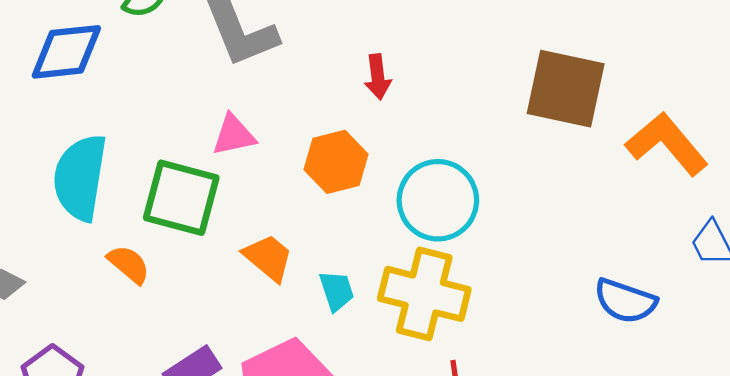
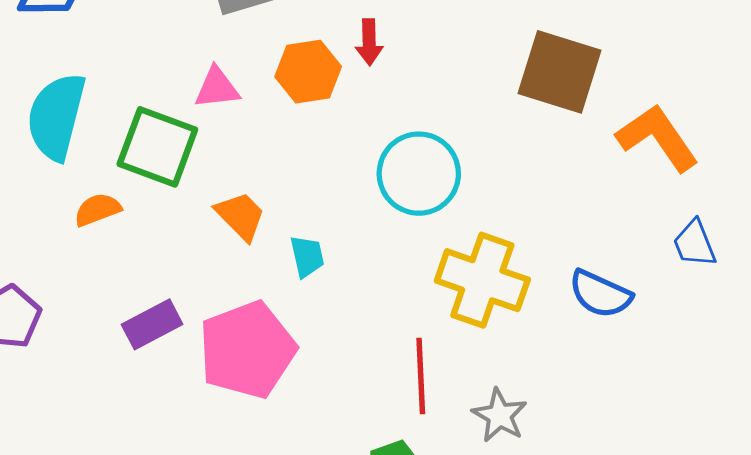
orange hexagon: (336, 162) -> (308, 72), moved
orange semicircle: (129, 264) -> (98, 210), turned -66
yellow cross: (424, 294) -> (482, 280), moved

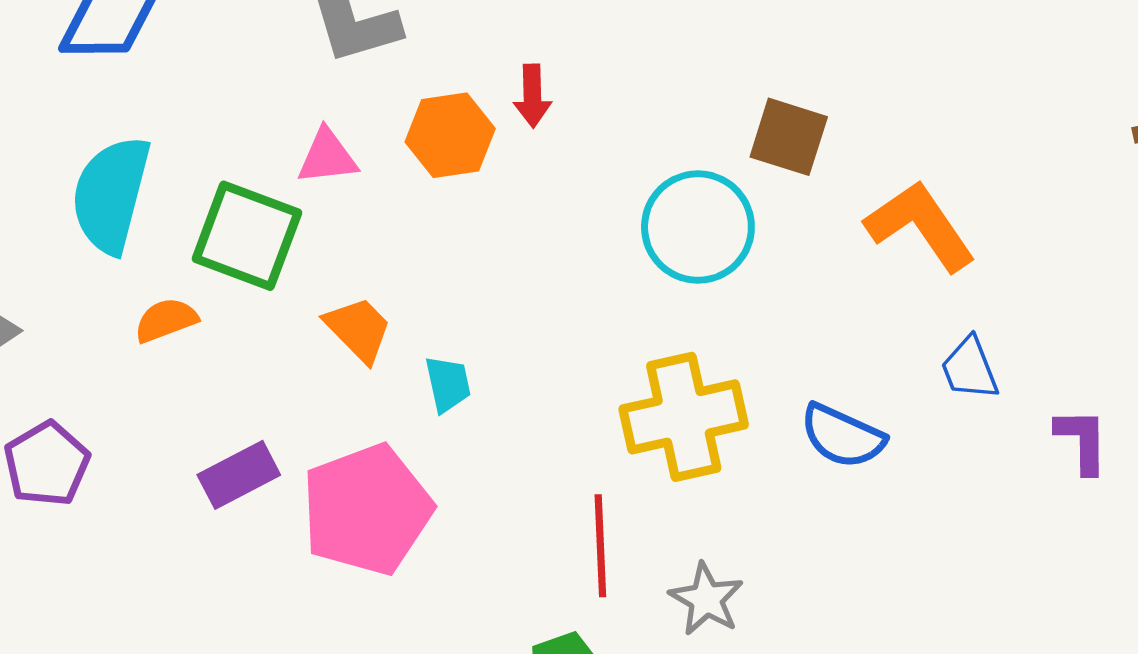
brown square: (560, 72) -> (789, 137), size x0.7
cyan circle: (419, 174) -> (698, 227), moved
yellow cross: (482, 280) -> (684, 417), turned -32

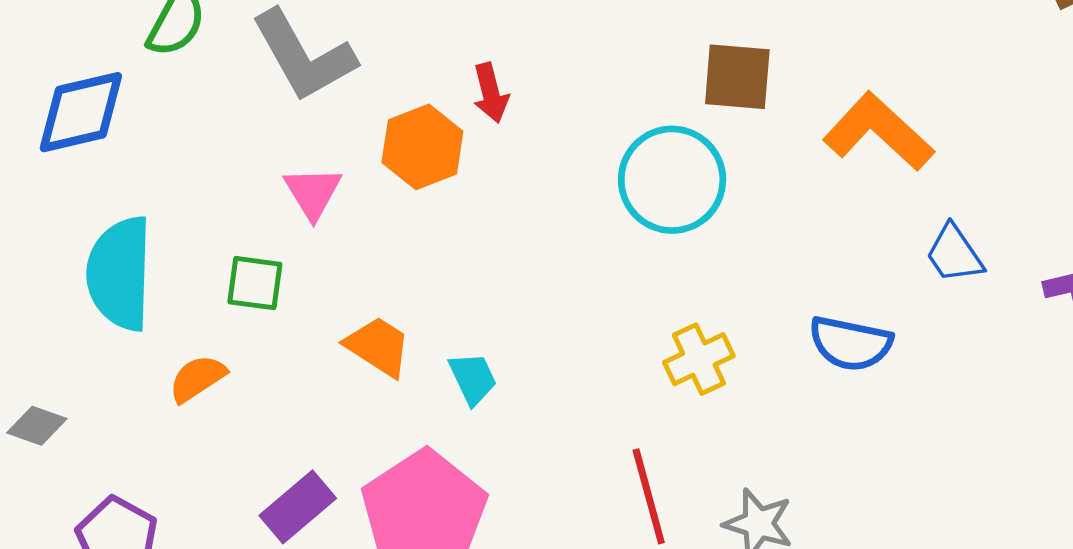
pink triangle: (327, 157) -> (313, 193), turned -42
green square: (247, 236) -> (255, 283), size x0.6
yellow cross: (684, 417) -> (699, 359), size x0.6

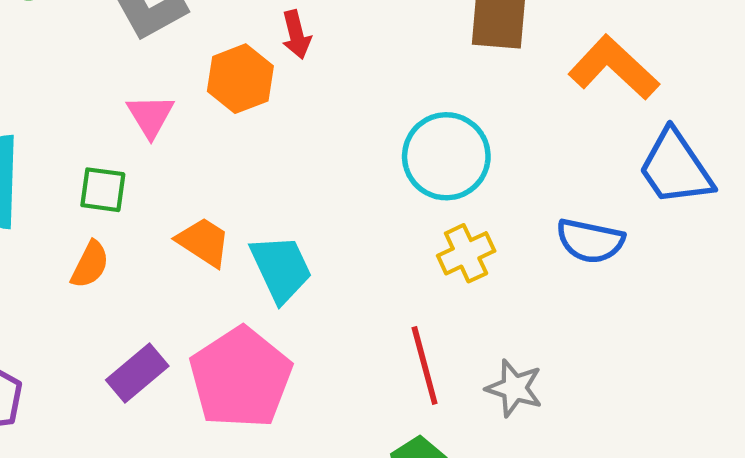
cyan circle: (672, 180) -> (446, 156), moved
blue trapezoid: (954, 254) -> (676, 168), size x1.6
orange semicircle: (197, 378) -> (90, 265), moved, turned 150
cyan trapezoid: (473, 378) -> (281, 268), size x1.6

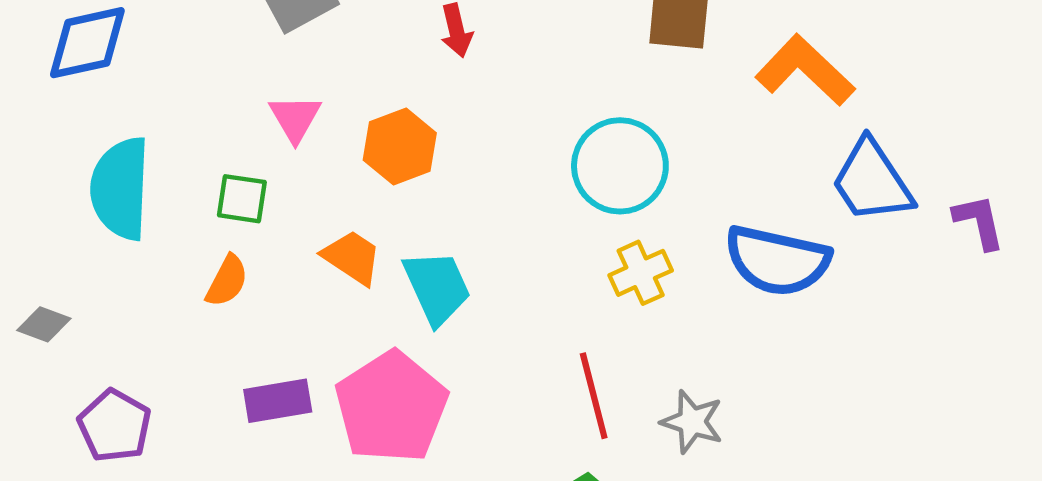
orange hexagon: (240, 79) -> (400, 147), moved
blue semicircle: (590, 241) -> (777, 261), size x1.4
purple rectangle: (137, 373) -> (278, 401), turned 30

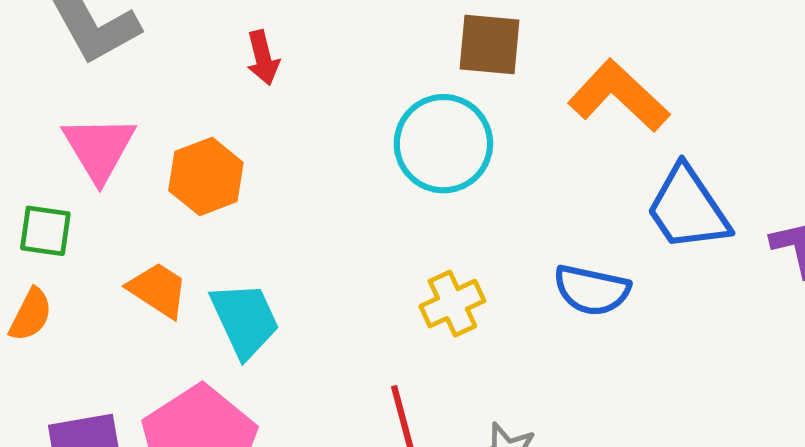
pink triangle: (295, 118) -> (99, 148), size x1.4
cyan circle: (620, 166) -> (443, 144), moved
blue semicircle: (777, 261) -> (592, 290), size x0.7

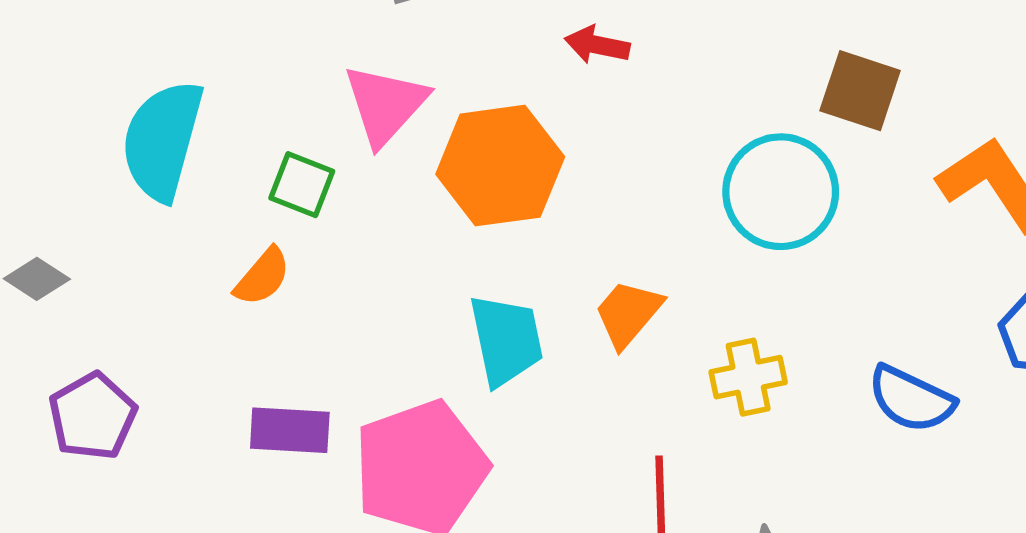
red arrow: (263, 58) -> (597, 45), turned 102
orange hexagon: (206, 176) -> (500, 166), size x1.4
orange trapezoid: (158, 290) -> (628, 313), moved, turned -96

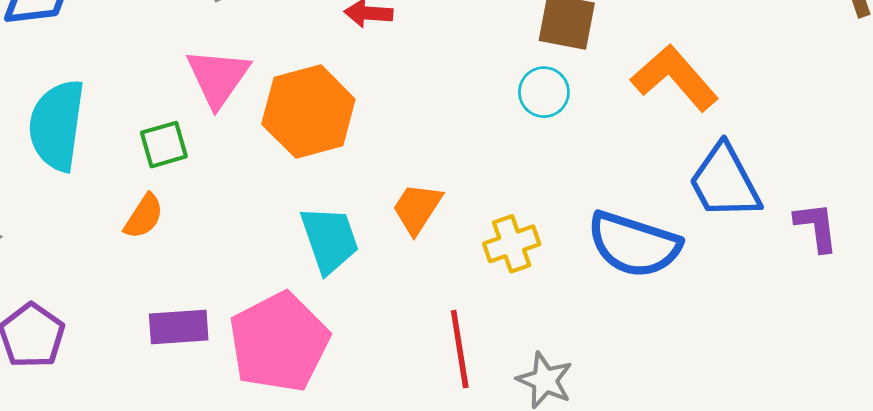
green square: (302, 185) -> (164, 145), turned -30
cyan circle: (781, 192) -> (544, 92), moved, size x0.6
blue semicircle: (911, 399) -> (634, 244), size x1.4

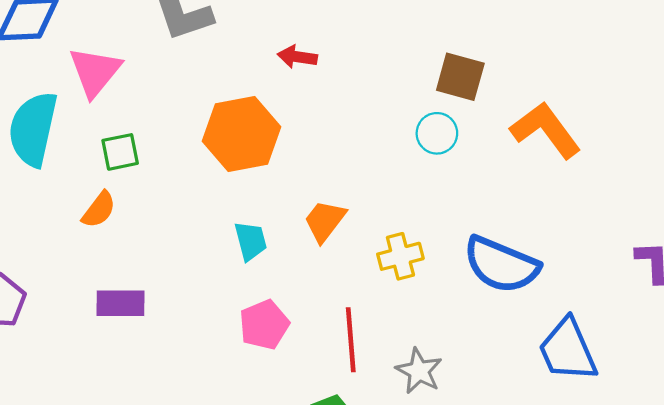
pink triangle: (218, 77) -> (95, 72), moved
blue trapezoid: (725, 182) -> (568, 350), moved
cyan trapezoid: (330, 240) -> (251, 241), size x0.7
pink pentagon: (279, 342) -> (264, 325), moved, size x0.6

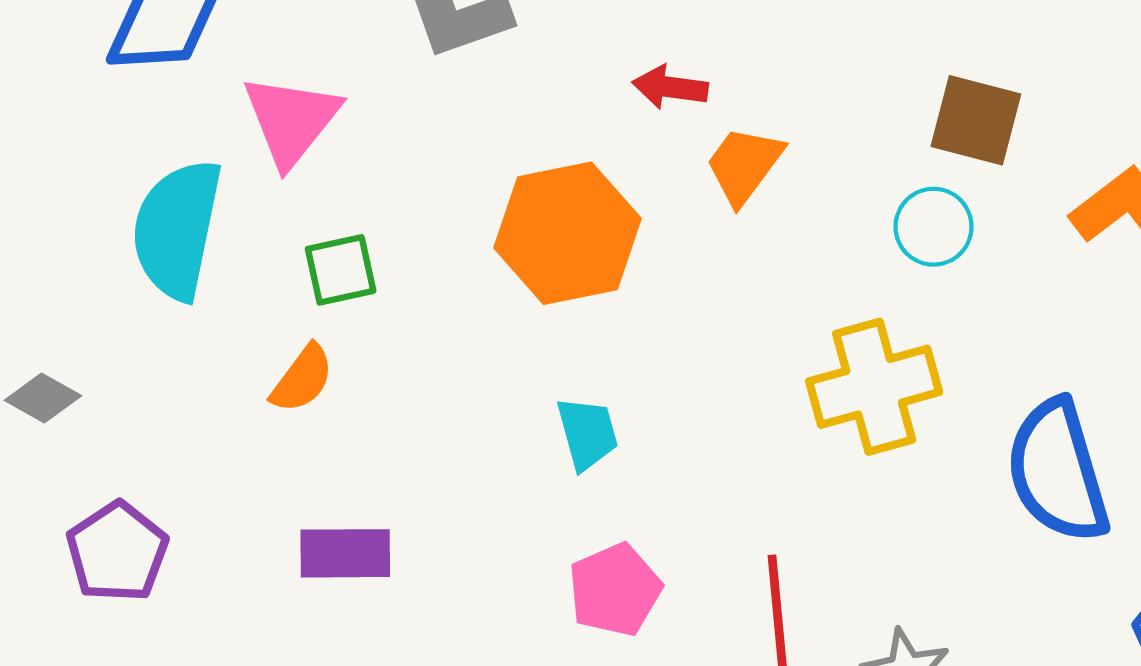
orange trapezoid: (325, 221) -> (744, 165), moved
yellow cross: (400, 256) -> (874, 387), moved, size x1.5
blue semicircle: (501, 265) -> (1057, 471), turned 52

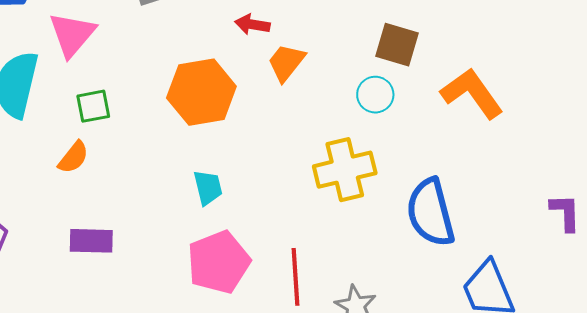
pink pentagon: (615, 590) -> (219, 262), size x1.4

